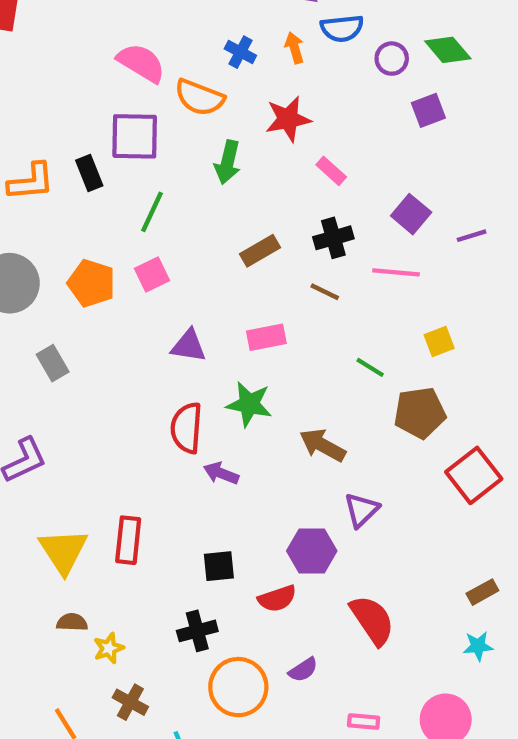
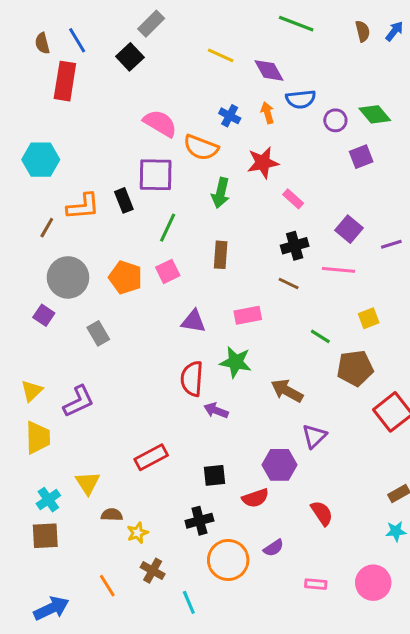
brown rectangle: (260, 251) -> (221, 255), moved, turned -56
red rectangle: (128, 540) -> (151, 457), turned 56
yellow triangle: (63, 551) -> (88, 483), moved, size x0.7
red semicircle: (372, 620) -> (322, 513), size x0.7

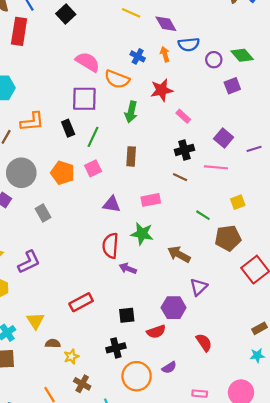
black rectangle: (124, 200) -> (68, 128), moved

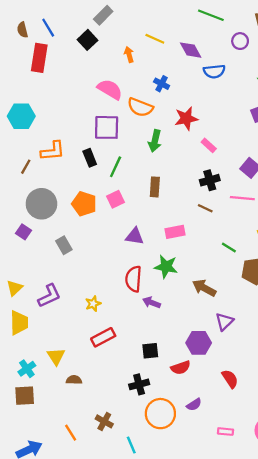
orange arrow: (165, 54) -> (129, 55), moved
purple circle: (214, 60) -> (240, 41), moved
yellow star: (71, 357) -> (93, 304), moved

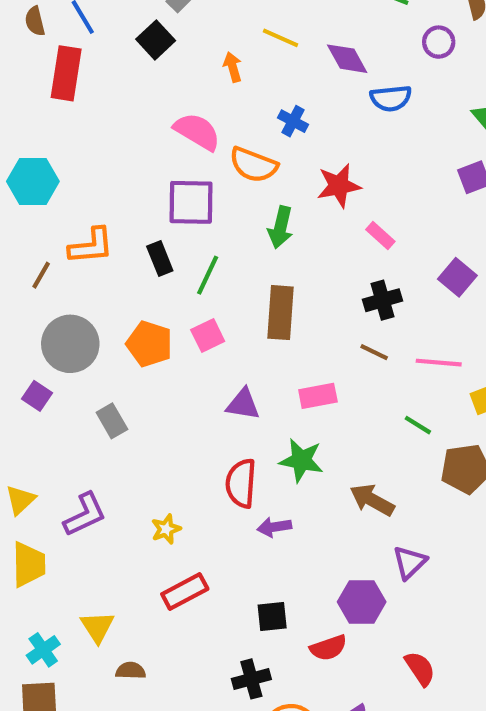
brown rectangle: (155, 187) -> (281, 313), size x1.4
pink line: (242, 198) -> (439, 363), moved
purple arrow: (151, 302) -> (274, 527), turned -30

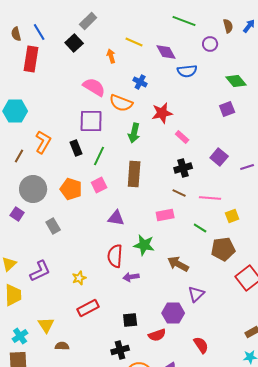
orange L-shape: (91, 246) -> (43, 142), turned -55
pink rectangle: (318, 396) -> (165, 215), moved

